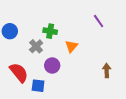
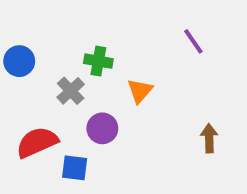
red semicircle: (19, 73) -> (37, 142), turned -75

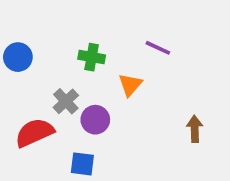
purple line: (193, 41) -> (158, 48), moved, turned -30
gray cross: (71, 91) -> (66, 101), moved
blue square: (75, 168) -> (82, 164), moved

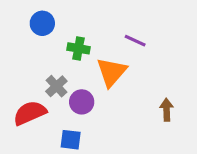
blue circle: (18, 57) -> (42, 23), moved
orange triangle: (130, 85) -> (112, 72), size x1.5

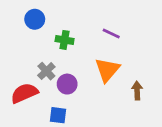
orange triangle: (112, 72) -> (107, 70), moved

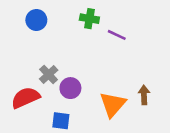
green cross: (65, 40) -> (89, 19), moved
orange triangle: (107, 70) -> (113, 104), moved

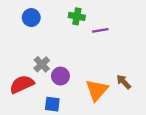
purple line: (117, 35) -> (100, 30), turned -35
brown arrow: (144, 95) -> (124, 82), turned -42

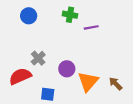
purple circle: (60, 76) -> (67, 69), moved
brown arrow: (124, 82) -> (116, 84), moved

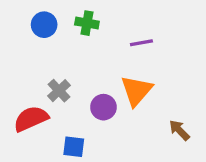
green cross: (70, 15) -> (87, 23), moved
orange triangle: (88, 82) -> (136, 91), moved

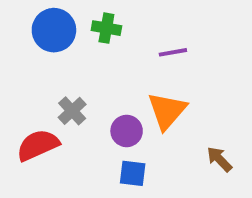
blue circle: (44, 25) -> (54, 30), size x1.4
blue square: (74, 147) -> (133, 173), moved

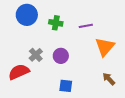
green cross: (106, 28) -> (56, 23), moved
orange triangle: (167, 111) -> (105, 47), moved
purple circle: (127, 131) -> (61, 56), moved

